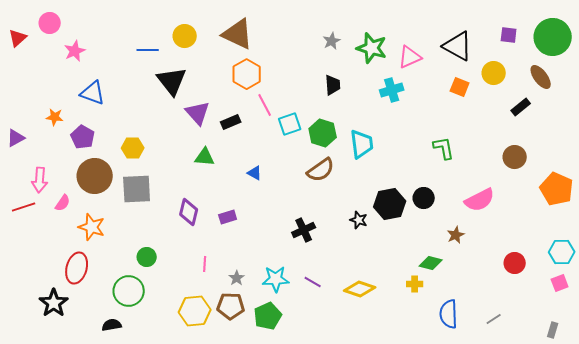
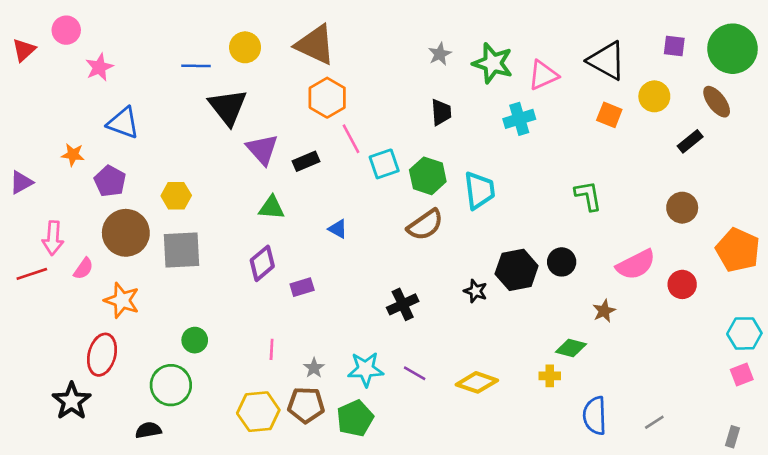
purple diamond: (189, 212) -> (262, 263), moved, turned 36
red circle: (515, 263) -> (682, 284), moved

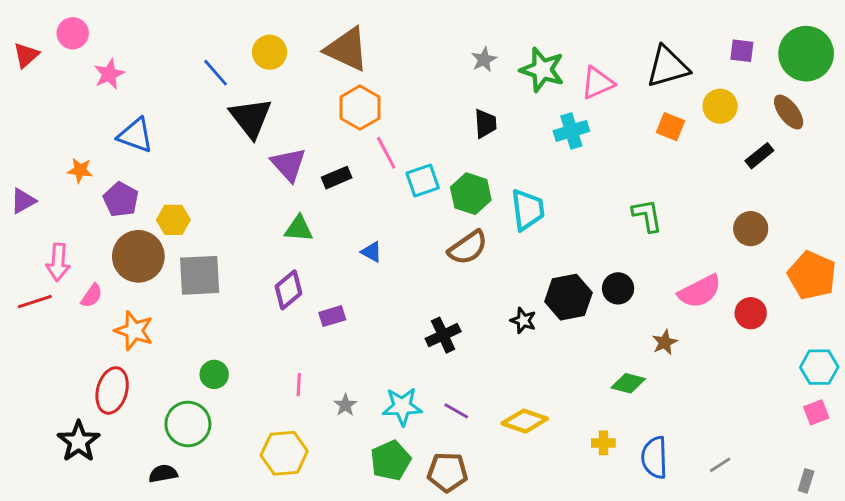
black triangle: (607, 61) -> (668, 67), turned -45
blue line: (196, 66) -> (216, 73), turned 48
yellow hexagon: (176, 196) -> (173, 220), moved
yellow cross: (550, 376) -> (603, 443), moved
brown pentagon: (306, 405) -> (447, 472), moved

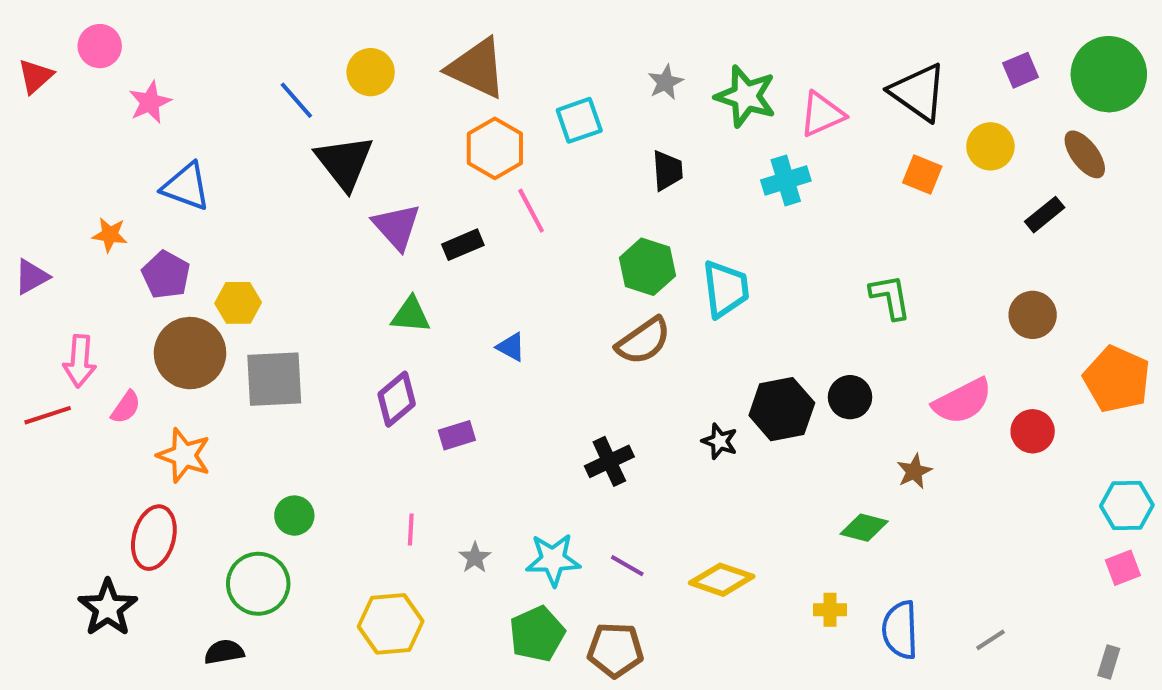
purple square: (742, 51) -> (1021, 70), turned -30
black triangle: (668, 67) -> (918, 92), turned 51
cyan square: (423, 181) -> (579, 120), moved

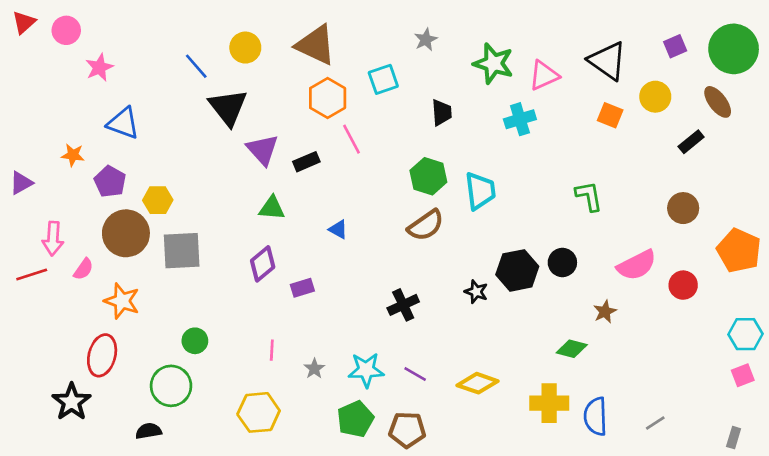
red triangle: (36, 76) -> (24, 22), moved
gray star: (665, 82) -> (426, 40), moved
yellow cross: (830, 610) -> (549, 403), size x1.8

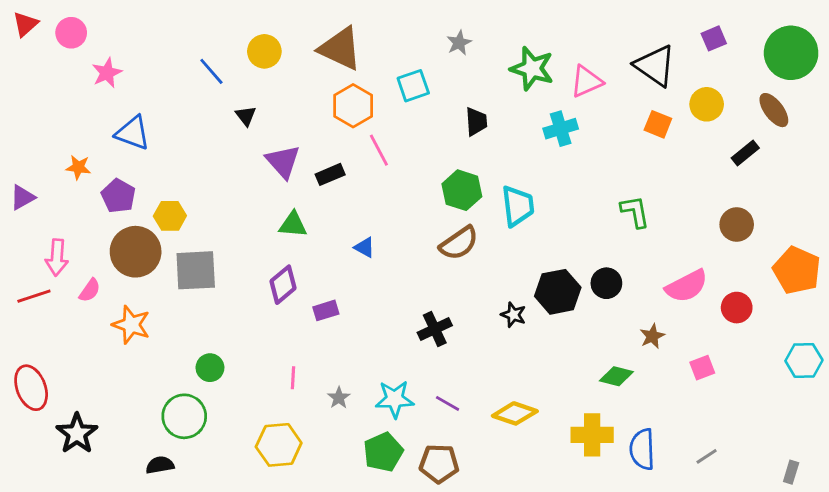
purple square: (675, 46) -> (714, 38), moved
black triangle: (228, 107) -> (246, 116), size x0.5
red ellipse: (102, 355) -> (31, 388), moved, turned -36
pink square: (743, 375) -> (702, 368), moved

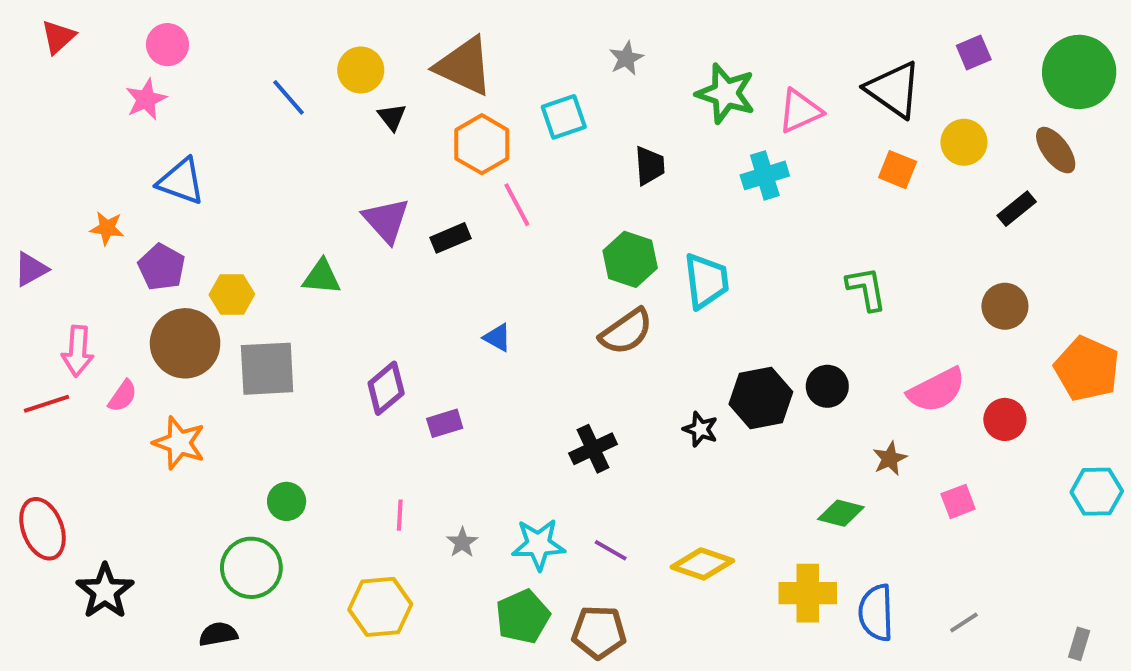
red triangle: (25, 24) -> (58, 37), moved
pink circle: (71, 33) -> (167, 45), moved
black triangle: (246, 116) -> (392, 117), moved
green triangle: (293, 225) -> (322, 277), moved

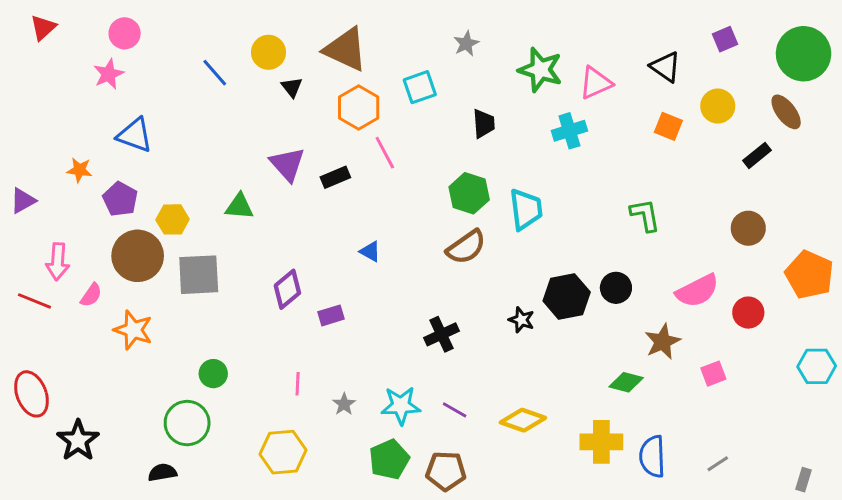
black triangle: (894, 90) -> (665, 67), size x0.7
red line: (46, 404) -> (34, 301), turned 40
brown star: (890, 458) -> (662, 342), size x1.4

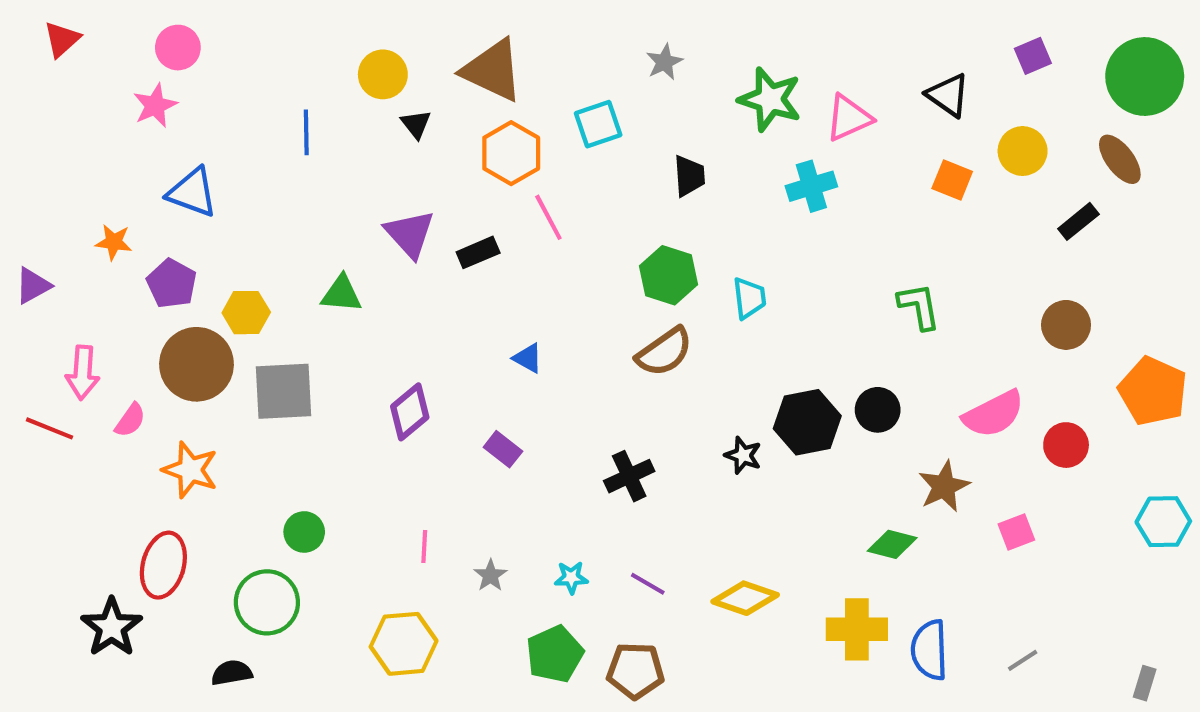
blue line: (215, 73) -> (306, 132), moved, turned 40
cyan trapezoid: (526, 209) -> (749, 298), size x0.7
purple rectangle: (331, 315) -> (503, 449), moved, turned 55
red ellipse: (32, 394) -> (163, 565), moved, turned 36
cyan star: (401, 406) -> (571, 578), size x0.6

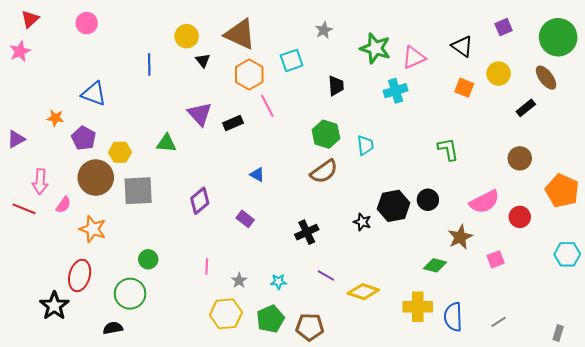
pink star: (155, 105) -> (20, 51), moved
purple line: (648, 584) -> (326, 275), moved
yellow hexagon: (404, 644) -> (226, 314), moved

